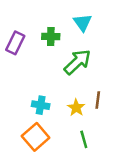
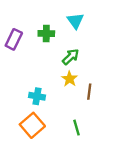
green arrow: (77, 62) -> (71, 57), size x0.7
yellow star: (76, 108) -> (70, 79), moved

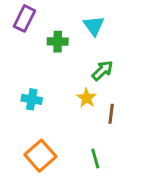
purple rectangle: (14, 39) -> (24, 18), moved
green arrow: (71, 57) -> (102, 70), moved
cyan cross: (37, 96) -> (32, 99), moved

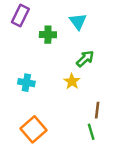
brown line: (111, 114) -> (97, 110), moved
green line: (95, 159) -> (91, 132), moved

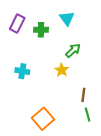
purple rectangle: (20, 15) -> (17, 24), moved
orange square: (34, 129) -> (43, 119), moved
green line: (91, 132) -> (88, 115), moved

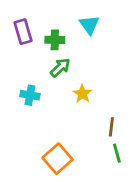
purple rectangle: (17, 24) -> (23, 32), turned -42
green arrow: (73, 50) -> (60, 68), moved

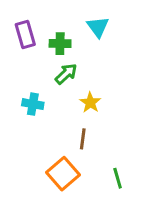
brown line: (111, 127) -> (83, 139), moved
green line: (117, 153) -> (118, 178), moved

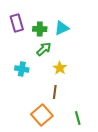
cyan triangle: (98, 27) -> (62, 28), moved, turned 42

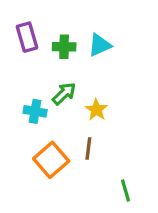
green arrow: (44, 49) -> (64, 94), moved
orange square: (42, 115) -> (51, 160), moved

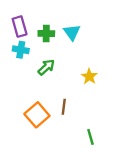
cyan triangle: (100, 45) -> (72, 32), turned -42
yellow star: (96, 110) -> (89, 76), moved
cyan cross: (35, 111) -> (21, 50), moved

